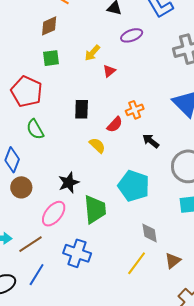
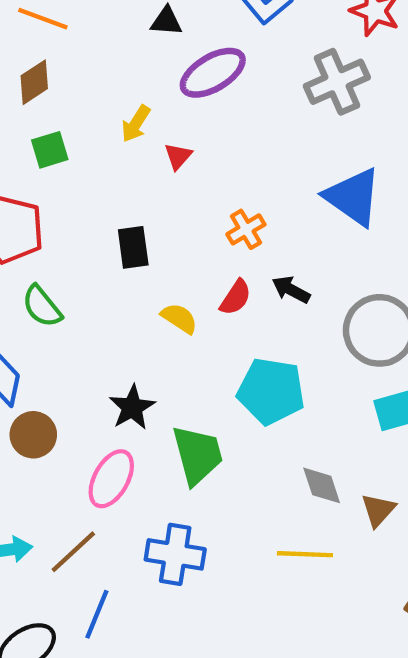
purple ellipse: (132, 35) -> (213, 73), size x1.4
red semicircle: (115, 124) -> (236, 297), moved
brown triangle: (173, 261) -> (378, 510), moved
yellow line: (137, 263) -> (305, 554), turned 65

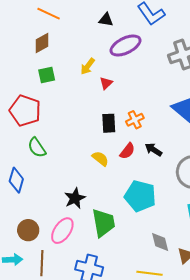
black rectangle: (133, 247) -> (109, 123), moved
brown circle: (33, 435) -> (28, 230), moved
brown line: (73, 552) -> (42, 263), turned -50

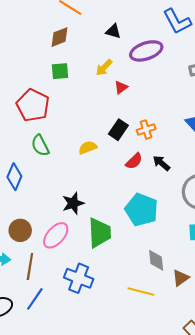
black triangle: (106, 20) -> (113, 31), moved
black rectangle: (109, 123) -> (118, 130), turned 30
yellow semicircle: (100, 159) -> (88, 148), moved, turned -66

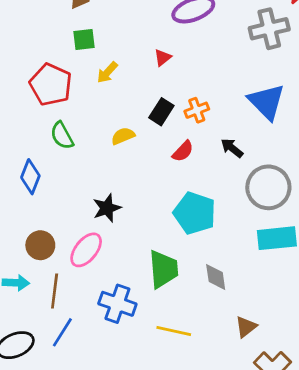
yellow arrow: (104, 68) -> (107, 72), moved
black arrow: (161, 163) -> (232, 148), moved
green trapezoid: (100, 233) -> (163, 269), moved
brown triangle: (181, 278) -> (246, 327), moved
yellow line: (141, 292) -> (174, 331), moved

